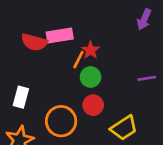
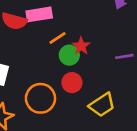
red star: (90, 50) -> (81, 46), moved
orange line: (78, 60) -> (58, 38), turned 30

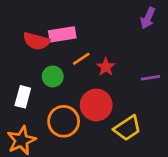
green circle: (69, 55) -> (53, 76), moved
red circle: (72, 83) -> (96, 105), size x1.5

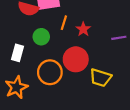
orange line: (81, 59) -> (64, 23), turned -40
yellow trapezoid: (127, 128) -> (100, 78), turned 50

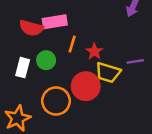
white rectangle: (18, 53) -> (23, 68), moved
yellow trapezoid: (100, 78) -> (108, 73), moved

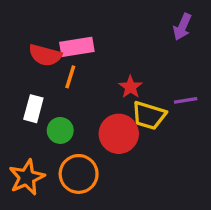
orange line: (72, 44) -> (70, 77), moved
green circle: (46, 60) -> (60, 130), moved
orange circle: (56, 101) -> (79, 174), moved

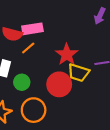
orange line: (70, 77) -> (28, 48), turned 32
red star: (130, 87) -> (67, 54), size x1.5

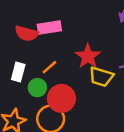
orange line: (28, 48) -> (49, 67), moved
red circle: (59, 84) -> (61, 98), moved

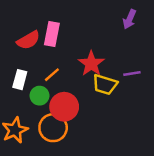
pink rectangle: (49, 27) -> (52, 34), turned -70
red semicircle: (27, 33) -> (28, 40), turned -45

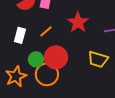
yellow trapezoid: (105, 85) -> (98, 59), moved
green circle: (40, 96) -> (36, 59), moved

